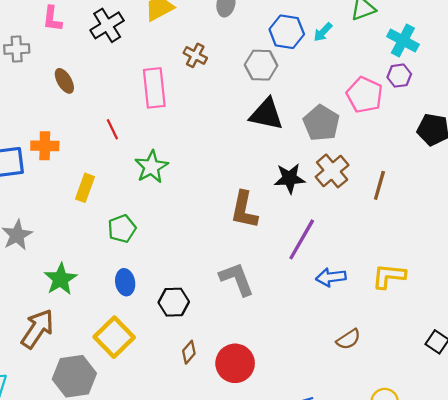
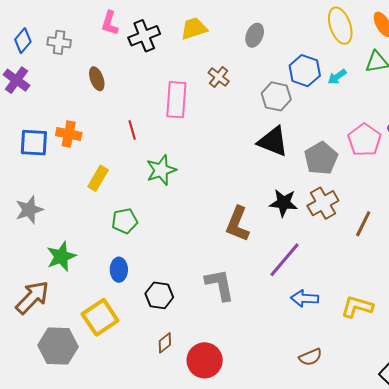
pink L-shape: (52, 19) -> (110, 23), moved

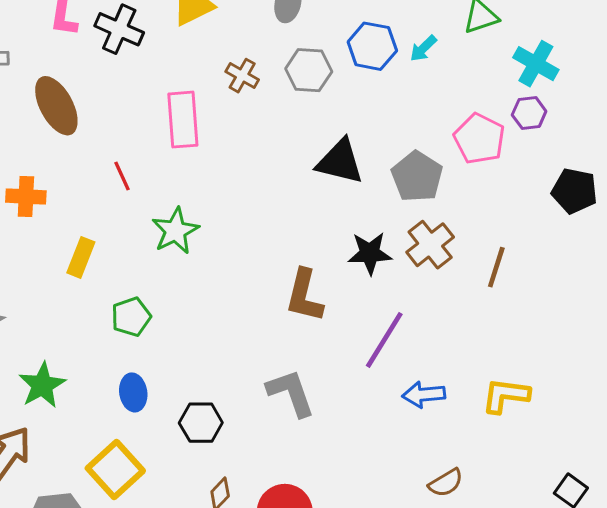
black cross: (144, 36) -> (119, 29), turned -36
brown ellipse: (97, 79) -> (56, 106), size x1.6
gray hexagon: (276, 96) -> (309, 70), moved

